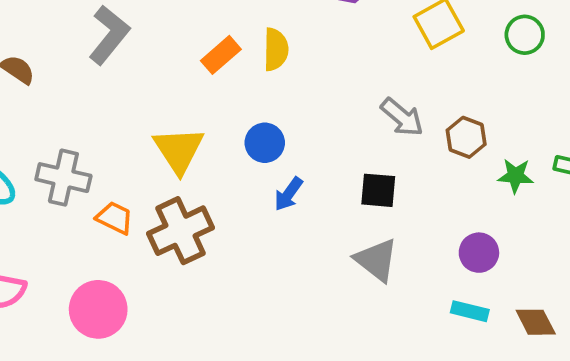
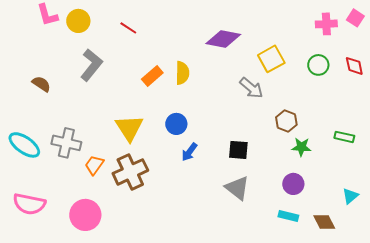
gray arrow: (402, 117) -> (251, 88), moved
green star: (516, 176) -> (301, 147), moved
orange trapezoid: (115, 218) -> (94, 165), turned -80

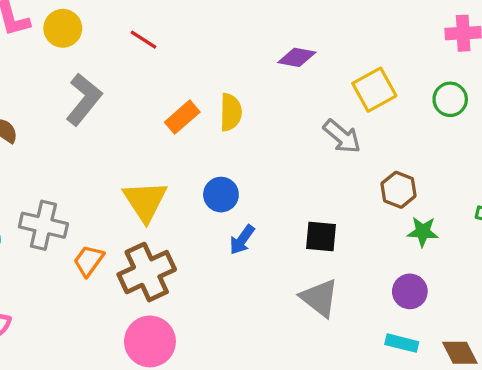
purple diamond: (223, 39) -> (297, 57), size x0.7
pink circle: (85, 215) -> (150, 341), moved

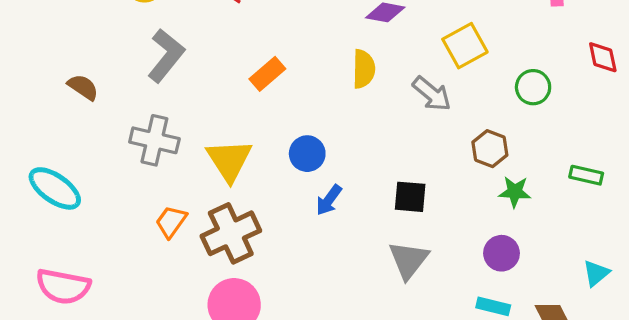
green circle: (450, 99) -> (533, 87), moved
yellow semicircle: (231, 112) -> (364, 69), moved
gray cross: (43, 225) -> (154, 140), moved
gray triangle: (319, 298) -> (409, 260), turned 30

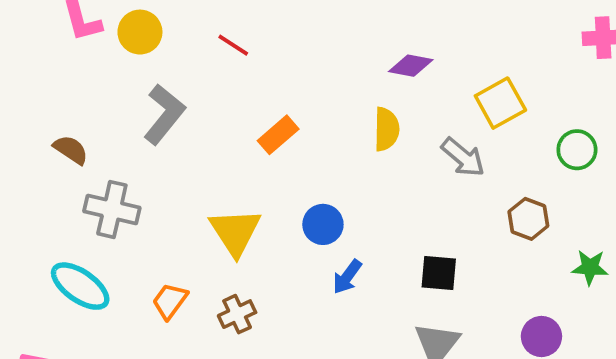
gray cross: (154, 140) -> (112, 209), moved
cyan ellipse: (55, 188) -> (80, 286), moved
green star: (515, 192) -> (590, 267), moved
brown cross: (231, 233) -> (237, 314), size x0.6

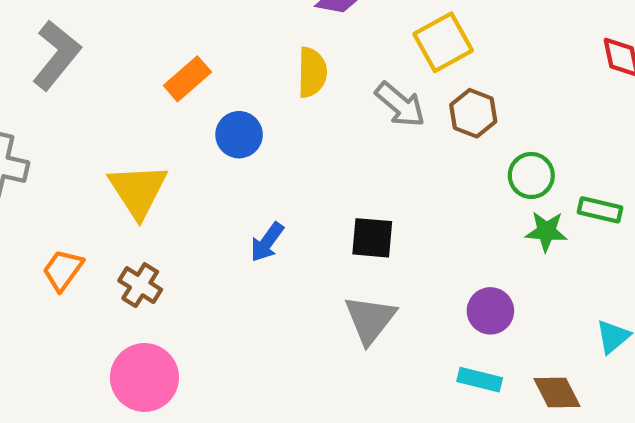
green circle: (577, 150) -> (531, 175), moved
brown hexagon: (528, 219) -> (473, 113), moved
blue circle: (323, 224) -> (239, 135), moved
brown cross: (237, 314) -> (140, 285), turned -33

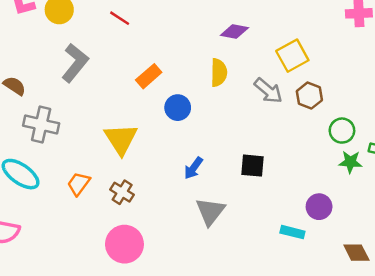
gray triangle: (370, 319) -> (210, 212), moved
cyan rectangle: (480, 380) -> (292, 232), moved

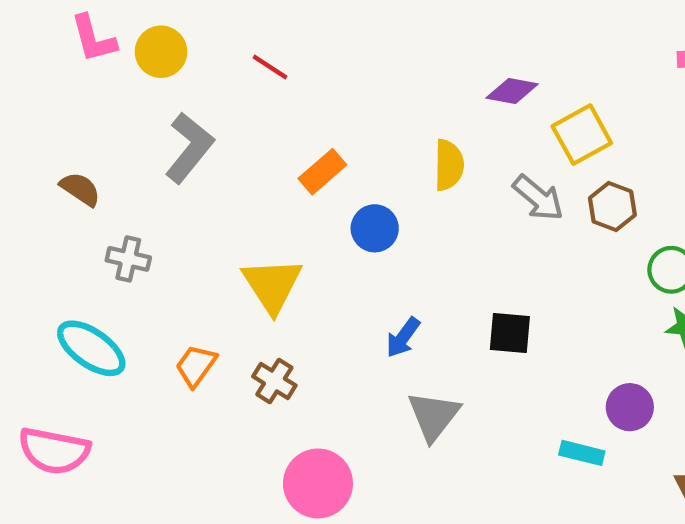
purple diamond: (234, 31) -> (512, 91), moved
gray cross: (41, 125) -> (128, 259), size x0.7
pink circle: (124, 244) -> (318, 483), moved

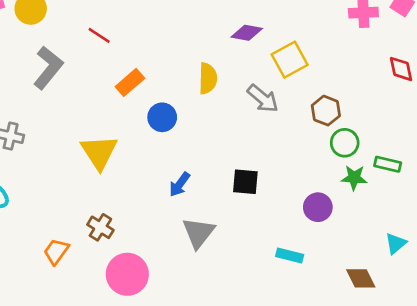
red line: (270, 67) -> (99, 35), moved
brown hexagon: (612, 207) -> (326, 111), moved
orange trapezoid: (196, 366) -> (56, 251), moved
brown cross: (274, 381) -> (100, 227), moved
purple circle: (630, 407) -> (318, 207), moved

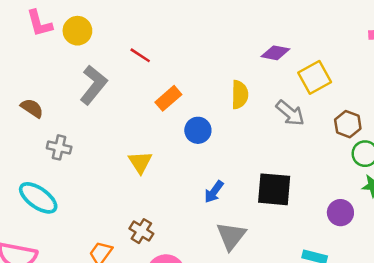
yellow triangle: (99, 152) -> (140, 162), size x0.7
black square: (245, 182) -> (274, 189), size x1.4

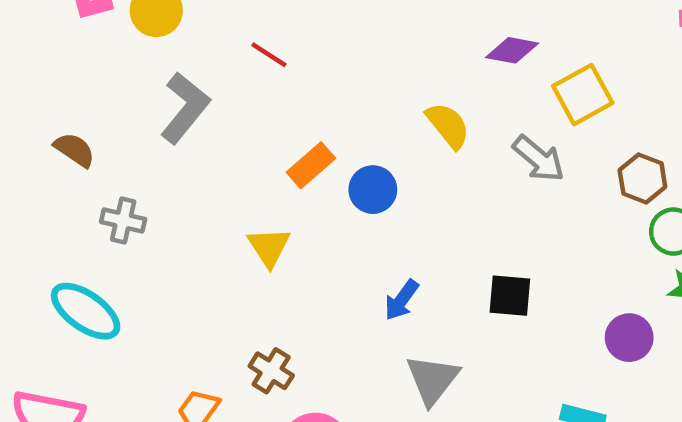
yellow semicircle: (240, 95) -> (448, 125), turned -40
orange rectangle: (168, 98) -> (311, 165), moved
black square: (274, 189) -> (510, 296), size x0.7

